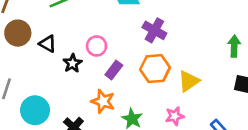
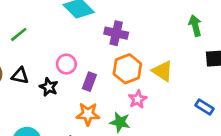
yellow triangle: (189, 81) -> (162, 71), turned -35
pink star: (175, 116) -> (138, 99), moved

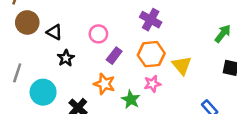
green arrow: (195, 26) -> (223, 34), turned 36
black star: (49, 87) -> (66, 58), moved

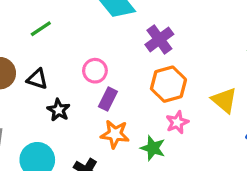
purple cross: (151, 20) -> (159, 39), turned 35
purple rectangle: (114, 56) -> (108, 99), moved
yellow triangle: (182, 65) -> (224, 100), moved

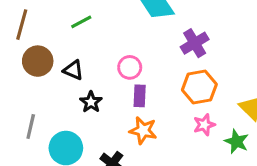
purple rectangle: (108, 99) -> (140, 96), turned -30
green star: (153, 148) -> (237, 141), moved

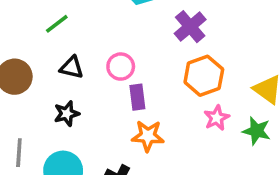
black triangle: (73, 70) -> (72, 67), moved
black star: (91, 102) -> (67, 114), moved, turned 30

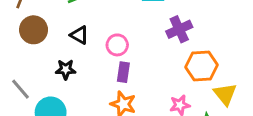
orange hexagon: (204, 76) -> (202, 66), moved
gray line: (19, 153) -> (20, 89), turned -60

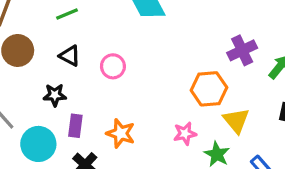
purple cross: (179, 29) -> (242, 50), moved
purple rectangle: (123, 72) -> (75, 126), moved

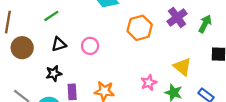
black triangle: (70, 56) -> (59, 44), turned -35
orange hexagon: (209, 89) -> (140, 28), moved

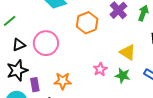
pink circle: (90, 46) -> (46, 43), size x1.6
black star: (54, 73) -> (17, 70), size x1.5

